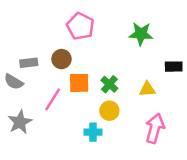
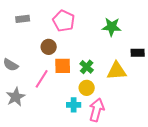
gray rectangle: (29, 63) -> (23, 19), moved
yellow triangle: (147, 89) -> (117, 71), size x1.5
pink arrow: (155, 128) -> (97, 110), moved

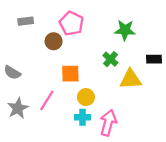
brown circle: (49, 47) -> (54, 41), moved
green cross: (87, 67) -> (110, 59), moved
pink line: (42, 79) -> (47, 100), moved
yellow circle: (87, 88) -> (86, 97), moved

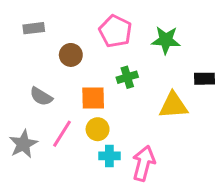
pink pentagon: (71, 23) -> (115, 31), moved
green cross: (110, 59) -> (127, 77), moved, turned 32
gray semicircle: (12, 73) -> (41, 97), moved
yellow circle: (86, 97) -> (98, 129), moved

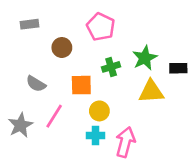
green star: (166, 40) -> (145, 58), moved, turned -30
yellow circle: (98, 129) -> (99, 111), moved

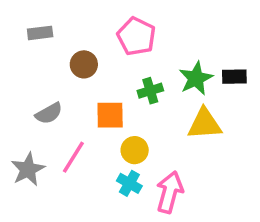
black rectangle: (178, 68) -> (234, 77), moved
gray semicircle: (36, 84) -> (49, 113), turned -60
cyan cross: (96, 136) -> (129, 183), turned 30

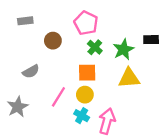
black rectangle: (234, 77) -> (151, 40), moved
green cross: (150, 91) -> (95, 47), moved, turned -32
orange square: (110, 115) -> (87, 73), moved
pink line: (73, 157) -> (58, 97), moved

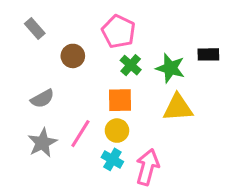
gray rectangle: (25, 21) -> (35, 29), turned 56
green star: (123, 49) -> (170, 68), turned -30
gray star: (18, 107) -> (42, 143), moved

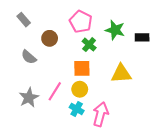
green star: (170, 68) -> (115, 30), moved
gray semicircle: (42, 99) -> (29, 57), moved, turned 70

